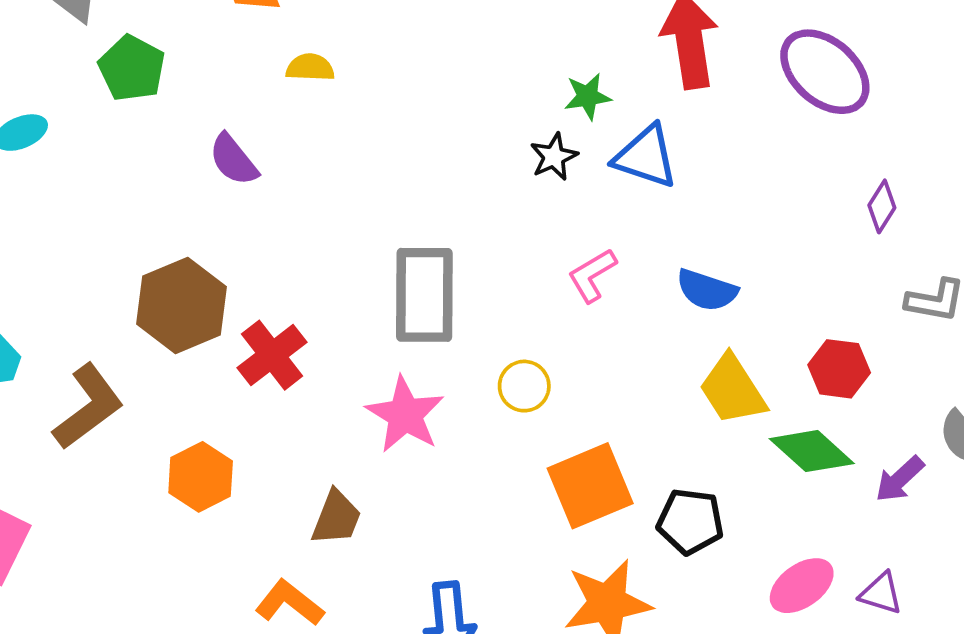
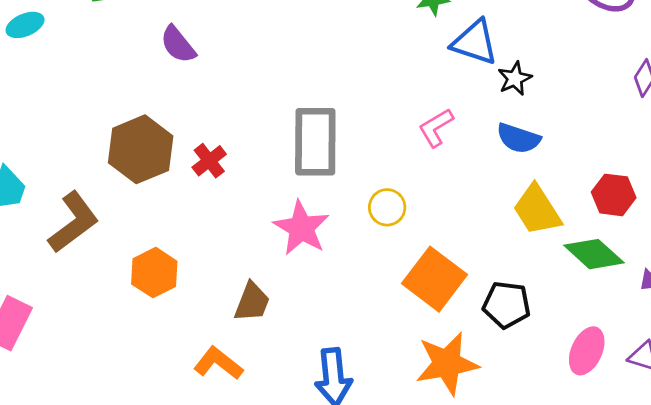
black star: (554, 157) -> (515, 78), moved
red cross: (272, 355) -> (209, 161), moved, size x0.7
orange square: (590, 486) -> (435, 279), turned -30
pink ellipse: (802, 586) -> (587, 351), turned -30

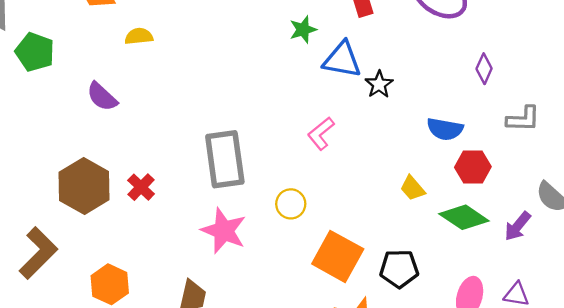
blue semicircle: (518, 138) -> (445, 129), moved
yellow trapezoid: (537, 210) -> (413, 188), size x0.6

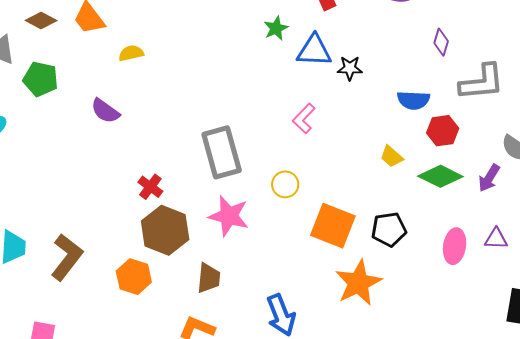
black star: (379, 84) -> (350, 68), turned -30
gray L-shape: (523, 119) -> (482, 82), size x1.5
brown hexagon: (84, 186) -> (165, 230), moved

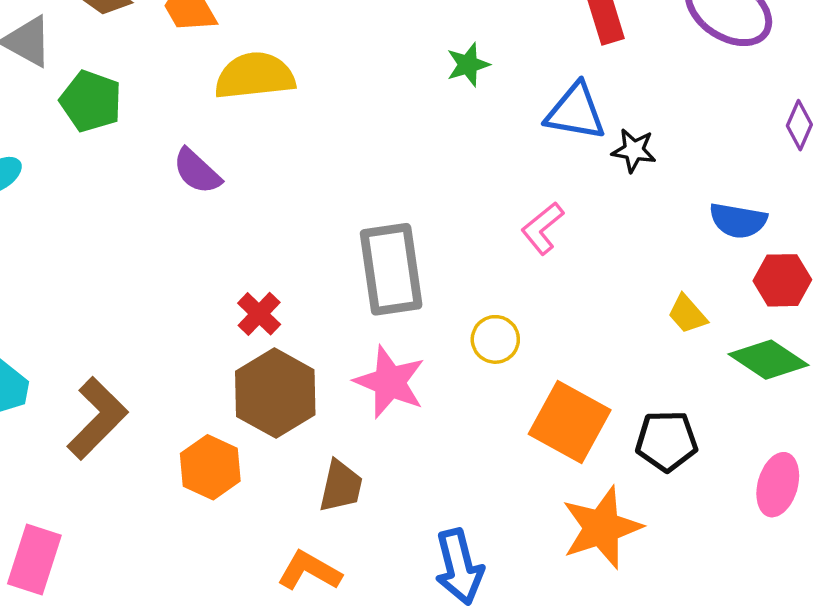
green star: (276, 28) -> (468, 65), moved
yellow semicircle: (131, 53) -> (255, 76), size x1.8

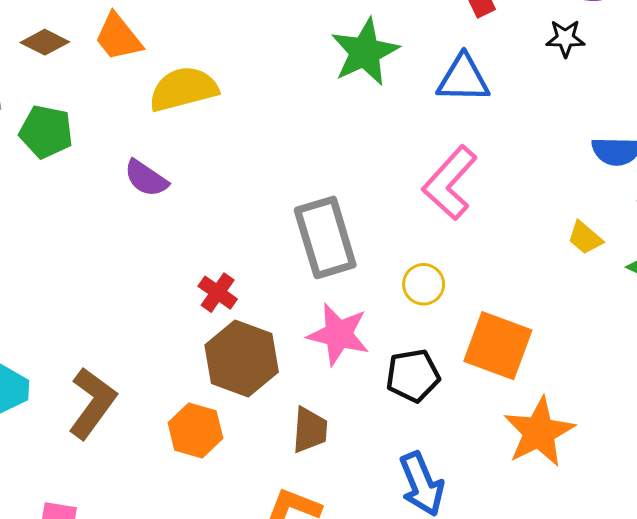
green star: (468, 65) -> (365, 52), size x1.8
black star: (634, 150) -> (565, 38), moved
pink L-shape: (542, 228) -> (450, 183), size x1.6
black pentagon: (667, 441) -> (413, 376), moved

